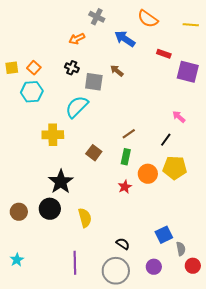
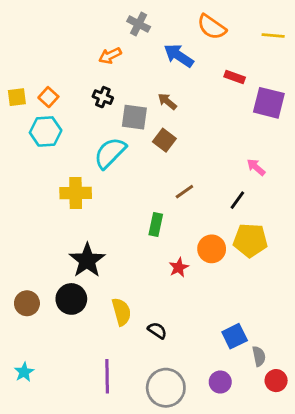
brown square: (94, 153) -> (164, 140), moved
green rectangle: (126, 157) -> (156, 225), moved
black semicircle: (123, 244) -> (157, 330), moved

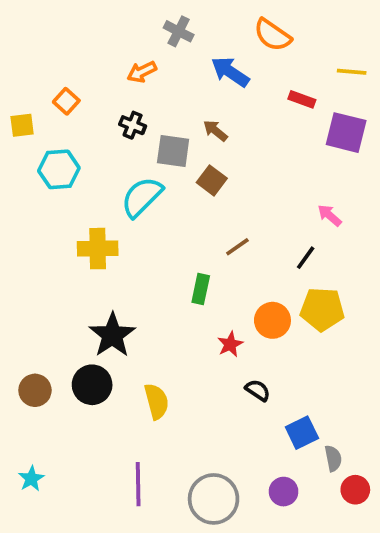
yellow line: (273, 36) -> (352, 72), moved
orange square: (48, 97) -> (66, 101), moved
black semicircle: (157, 330) -> (258, 390), moved

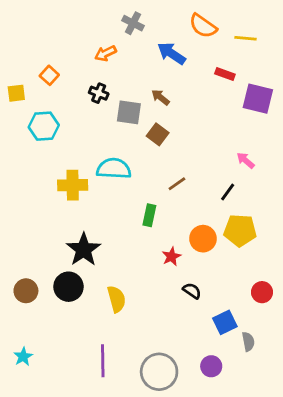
yellow line: (352, 72) -> (246, 38), moved
cyan semicircle: (142, 197) -> (114, 169), moved, turned 48
red circle: (355, 490) -> (262, 292), moved

